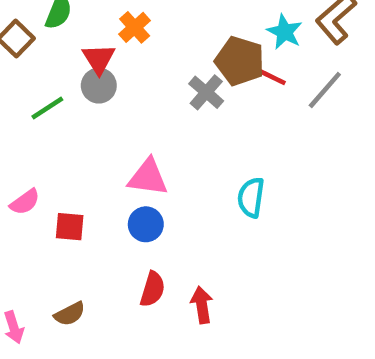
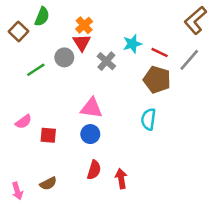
cyan star: (285, 32) -> (132, 44), moved, turned 30
red triangle: (99, 59) -> (82, 43), moved
brown pentagon: (240, 61) -> (157, 80), moved
gray cross: (206, 92) -> (106, 61), moved

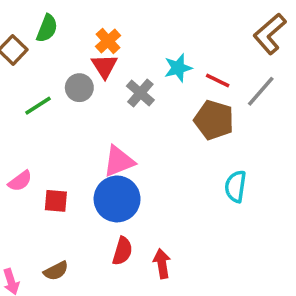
pink triangle: (92, 108) -> (119, 161), turned -30
cyan semicircle: (148, 119) -> (236, 186), moved
blue circle: (90, 134) -> (117, 199), size x1.6

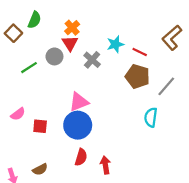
brown L-shape: (270, 34) -> (172, 38), moved
gray line: (261, 91) -> (166, 86), moved

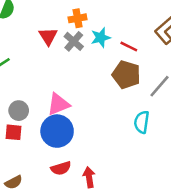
orange cross: (72, 28) -> (78, 18), moved, turned 32
gray circle: (54, 56) -> (19, 111), moved
gray cross: (92, 60) -> (74, 41), moved
red semicircle: (81, 157) -> (61, 168), turned 56

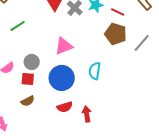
pink triangle: (58, 104) -> (64, 46), moved
cyan semicircle: (142, 122) -> (95, 71), moved
brown semicircle: (14, 182) -> (28, 101), moved

